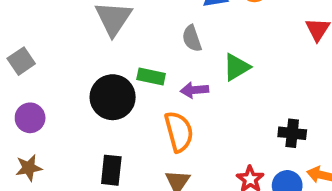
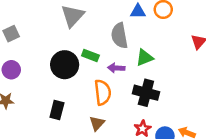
gray semicircle: (192, 38) -> (119, 36), size x1.5
black cross: (292, 133) -> (146, 93), moved, size x1.5

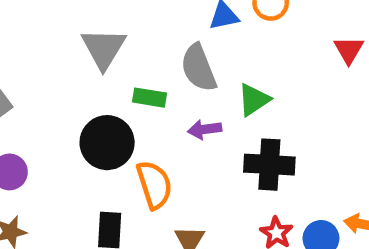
green rectangle: (90, 55) -> (149, 98), moved
orange semicircle: (103, 92) -> (154, 185), moved

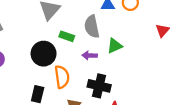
black cross: (269, 165) -> (99, 86), moved

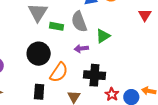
green rectangle: (67, 36) -> (56, 26), moved
orange semicircle: (62, 77) -> (59, 72), turned 50

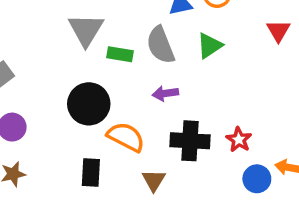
green triangle: (103, 36) -> (210, 46), moved
orange semicircle: (59, 72) -> (126, 137), turned -95
red star: (112, 94) -> (239, 140), moved

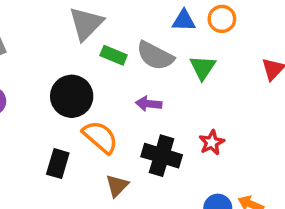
gray semicircle: (161, 45) -> (155, 56), turned -54
green triangle: (210, 46) -> (203, 68), turned -36
red star: (239, 140) -> (212, 142), moved

